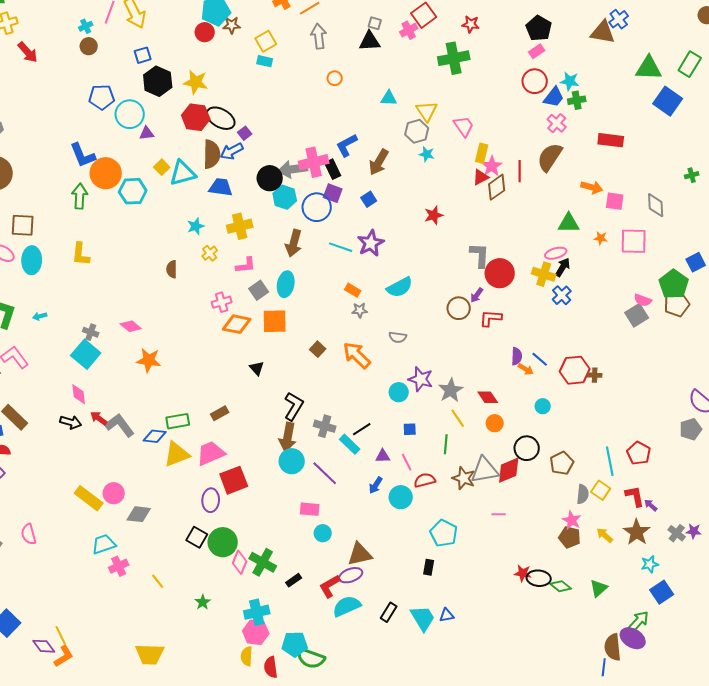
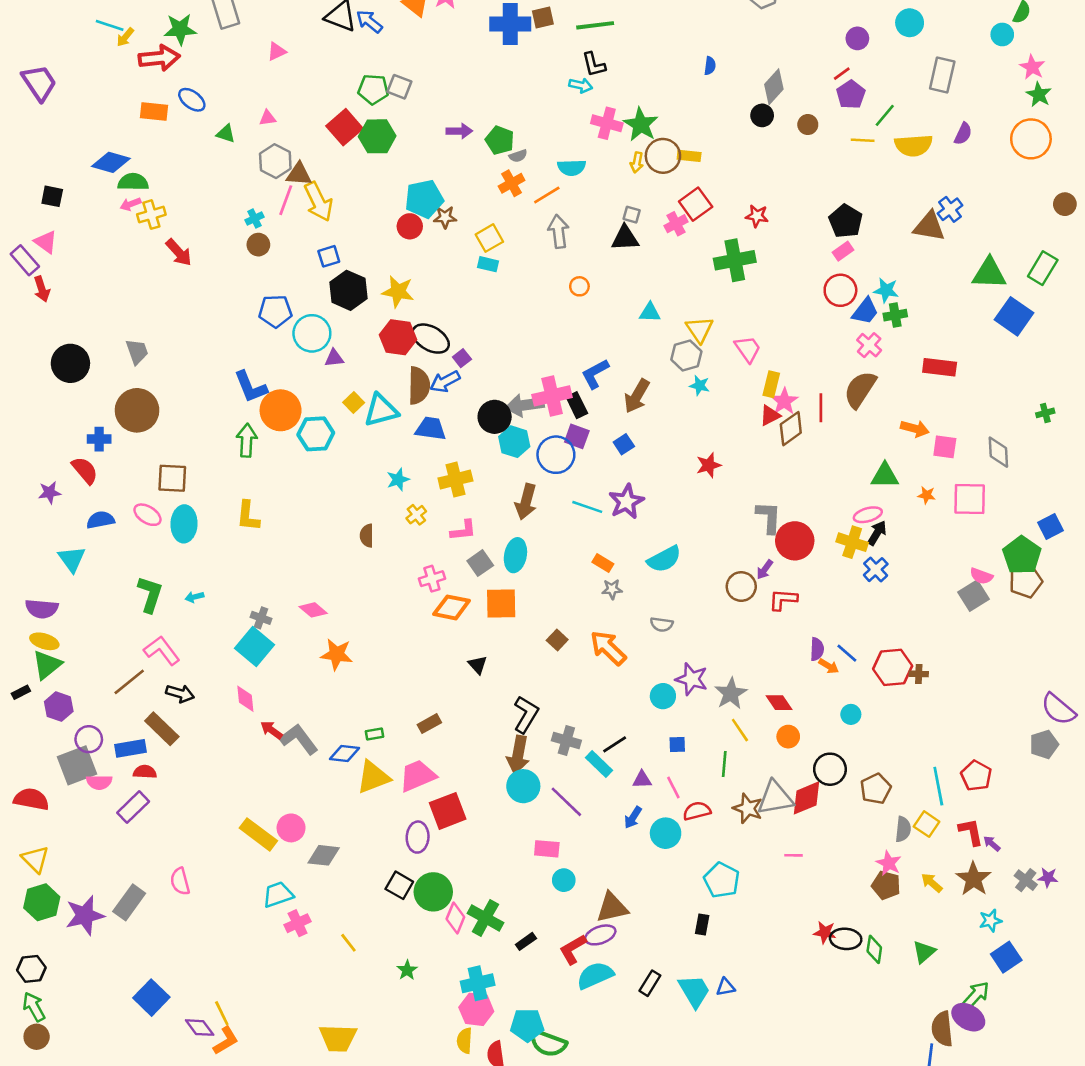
green rectangle: (178, 421) -> (375, 734), size x0.6
black arrow: (71, 422) -> (180, 694), moved
green diamond: (561, 586) -> (874, 949), turned 60

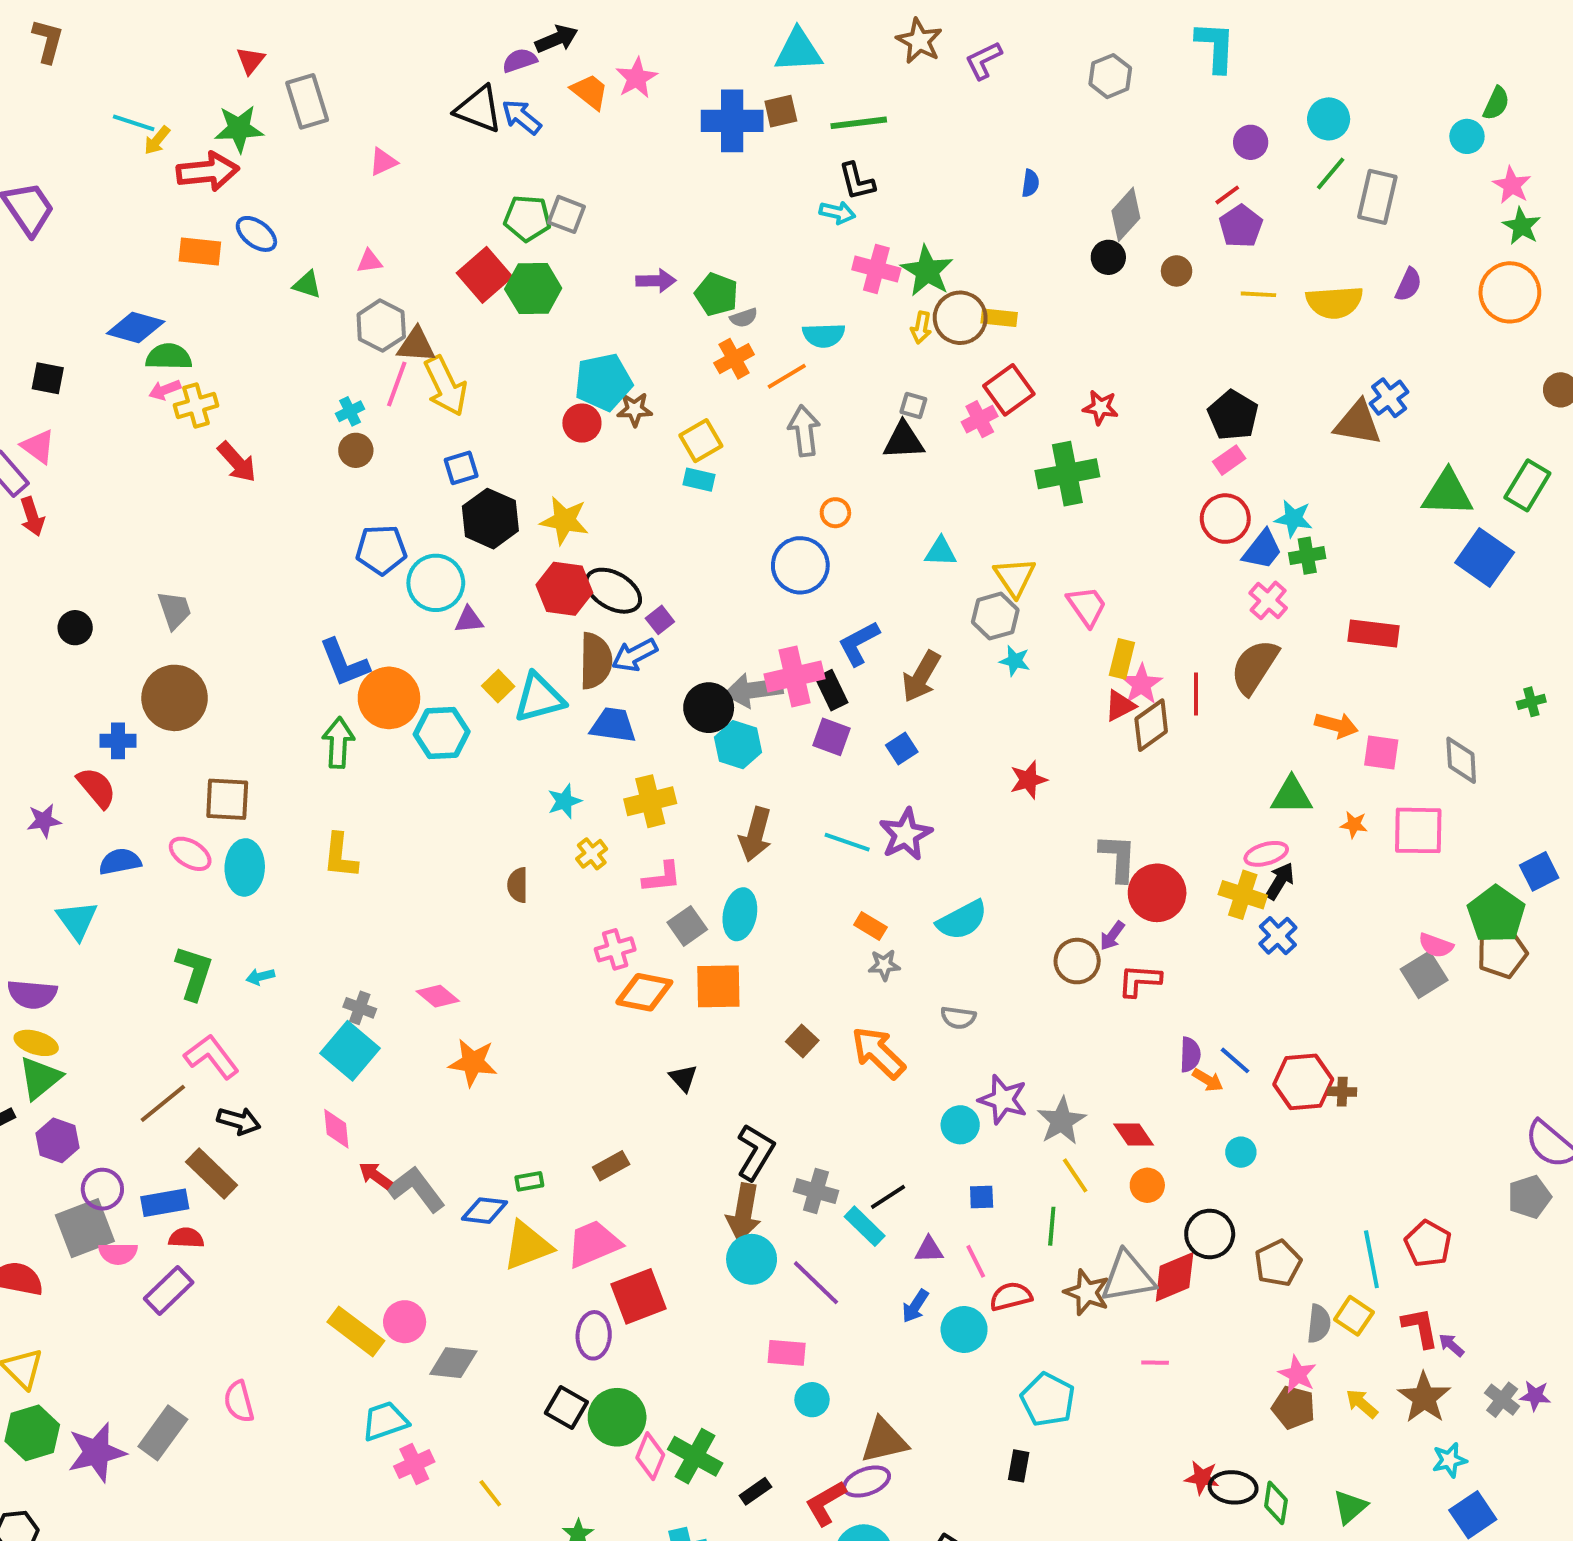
green line: (885, 115) -> (1331, 173), moved
black circle: (70, 363) -> (75, 628), size x0.6
blue circle: (556, 455) -> (800, 565), moved

